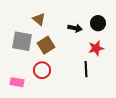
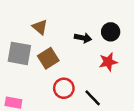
black line: (86, 69) -> (93, 98), moved, turned -42
red circle: (42, 70) -> (64, 88), moved

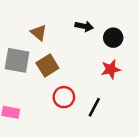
black arrow: (83, 38) -> (84, 26), moved
black line: (93, 98) -> (94, 107), turned 72

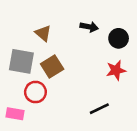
red circle: (64, 97) -> (35, 92), moved
black line: (94, 107) -> (99, 109), turned 36

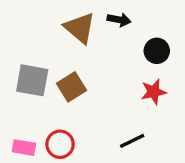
black arrow: (89, 27) -> (119, 20), moved
brown triangle: (43, 33) -> (80, 28), moved, size x1.5
red circle: (35, 92) -> (60, 144), moved

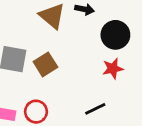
black circle: (157, 51) -> (115, 35), size x1.4

